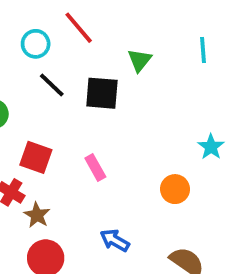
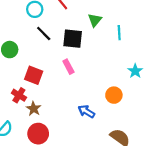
cyan line: (203, 50) -> (119, 33), moved
pink rectangle: (95, 168) -> (68, 67), moved
blue arrow: (115, 240) -> (86, 111), moved

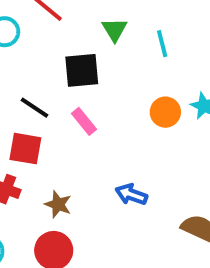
black line: (44, 33) -> (35, 108), moved
orange circle: (114, 95) -> (165, 112), moved
brown star: (34, 109) -> (58, 204), moved

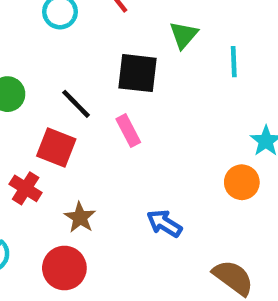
orange circle: (165, 112) -> (242, 182), moved

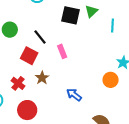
black square: (137, 73) -> (71, 15), moved
red cross: (26, 188) -> (18, 83), moved
brown star: (80, 217) -> (42, 78), moved

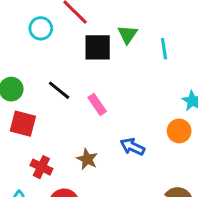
red square: (29, 56) -> (23, 124), moved
brown star: (42, 78) -> (87, 159), moved
blue arrow: (74, 95) -> (132, 147), moved

